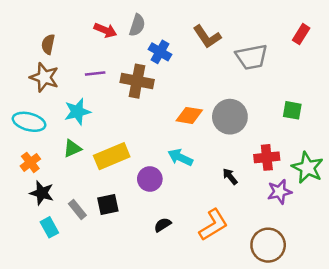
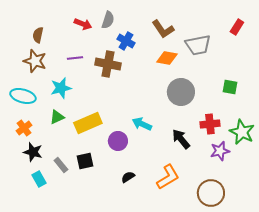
orange diamond: (189, 115) -> (167, 58), moved
black arrow: (230, 176) -> (181, 139), size x1.5

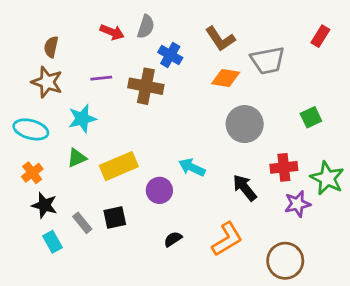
green square: (230, 87) -> (311, 117), turned -35

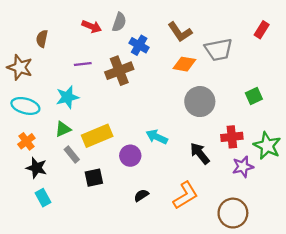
brown star: (47, 82) -> (20, 67), moved
brown cross: (146, 86) -> (119, 71), turned -32
gray rectangle: (82, 223) -> (72, 155), moved

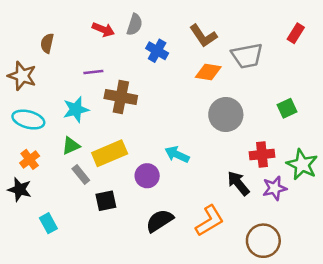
brown cross: (119, 71) -> (121, 97), moved, turned 32
black arrow: (200, 153) -> (238, 183), moved
black star: (36, 168) -> (20, 189), moved
black semicircle: (141, 195) -> (160, 221), size x1.6

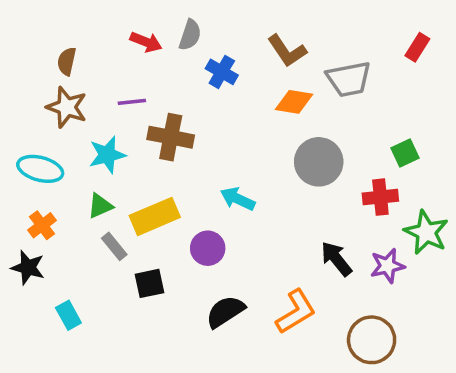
brown star: (22, 76) -> (67, 107), moved
cyan arrow: (177, 154) -> (238, 199), moved
red cross: (262, 154) -> (380, 197), moved

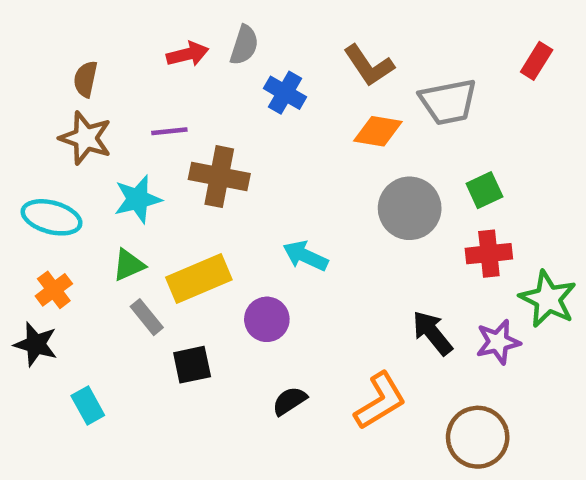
red arrow: (146, 42) -> (188, 54), turned -36
green square: (405, 153) -> (484, 190), moved
black semicircle: (225, 312) -> (290, 401), size x0.7

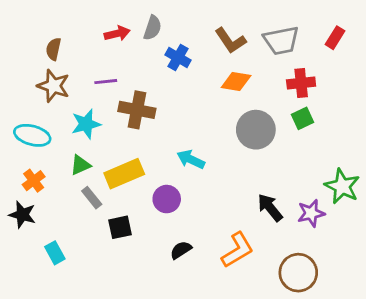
gray trapezoid: (448, 102) -> (281, 41), moved
red cross: (489, 254) -> (301, 83), moved

